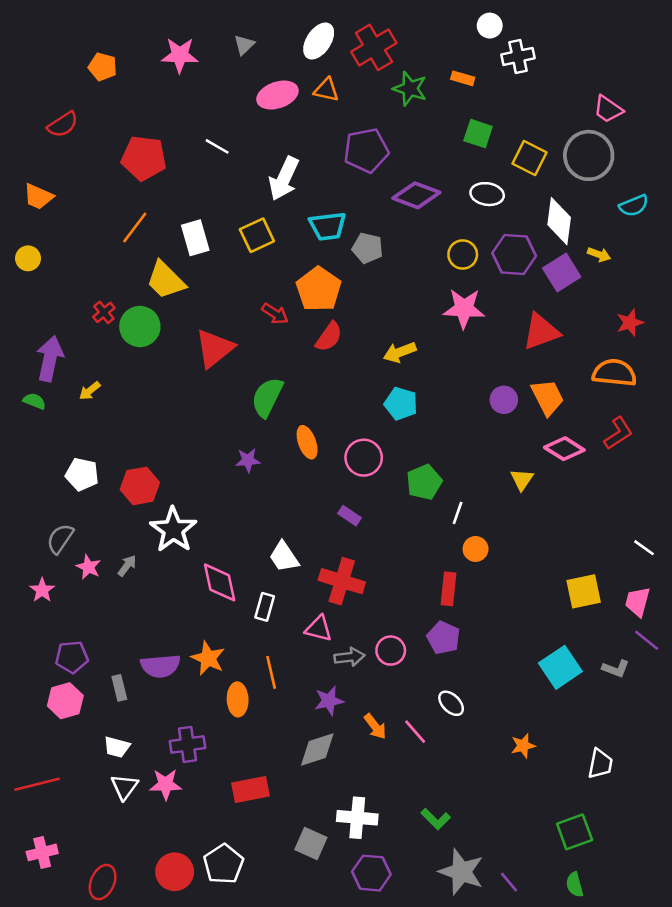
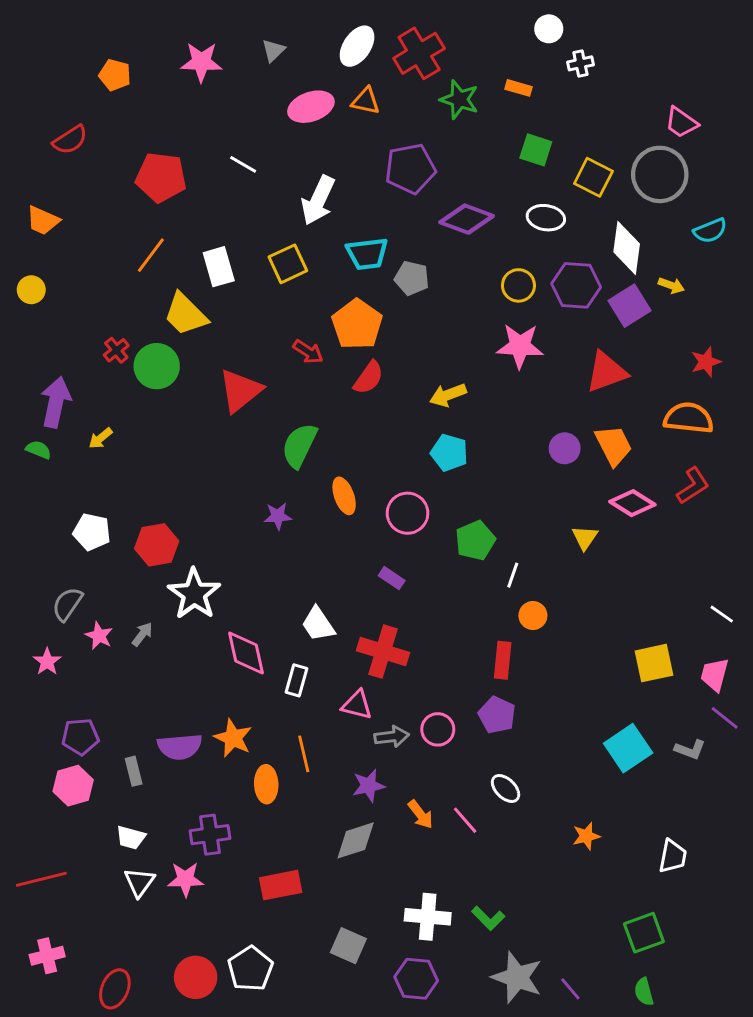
white cross: (518, 56) -> (580, 63), size x0.7
white cross: (357, 818) -> (428, 917), moved

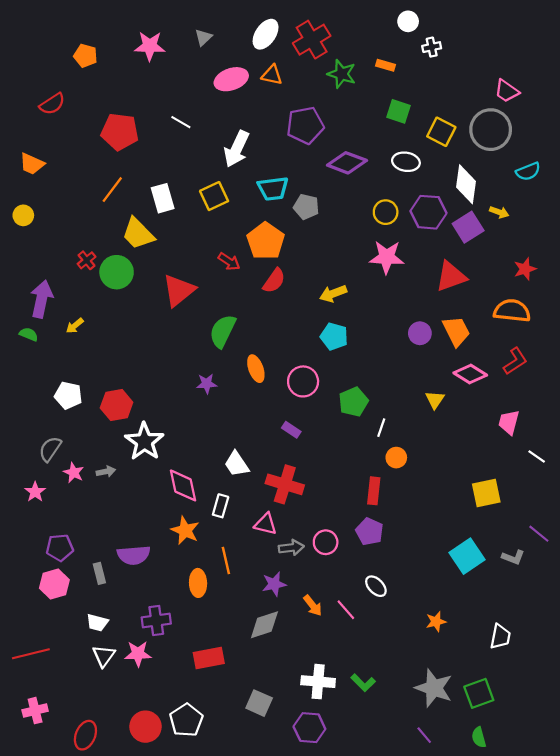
gray arrow: (142, 634) -> (106, 472), turned 42
pink trapezoid: (715, 675) -> (509, 422), moved
orange star: (233, 738) -> (185, 530), moved
gray star: (517, 977) -> (434, 688), moved

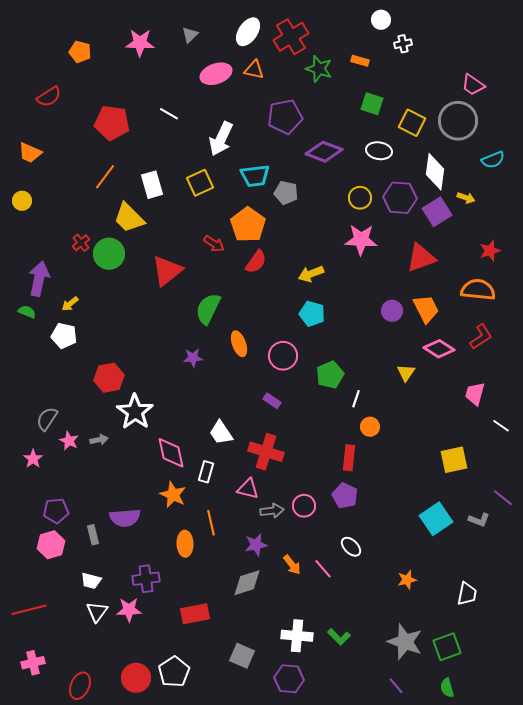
white pentagon: (68, 395) -> (64, 336), moved

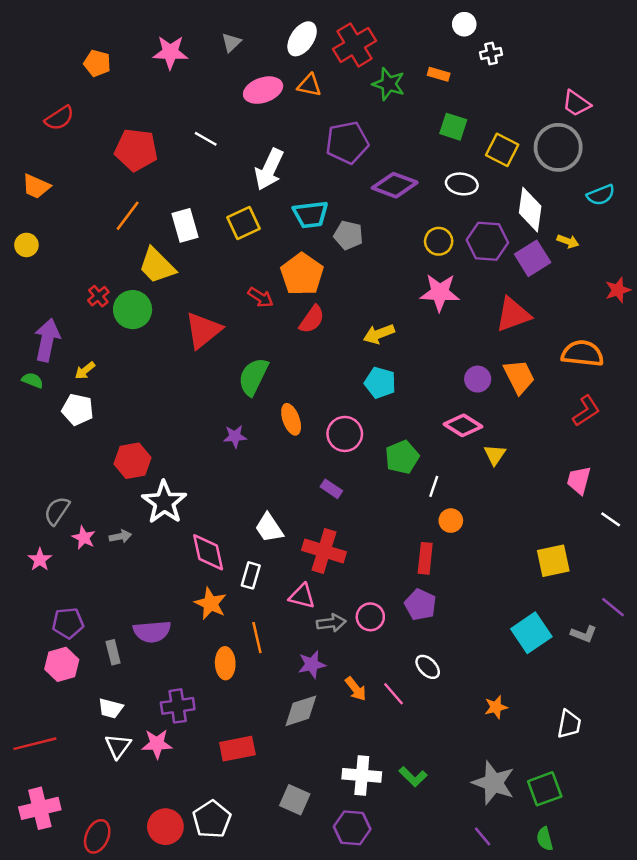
red star: (490, 251) -> (618, 290), moved
pink diamond: (439, 349) -> (463, 425), moved
pink cross: (33, 663) -> (40, 808), size x1.4

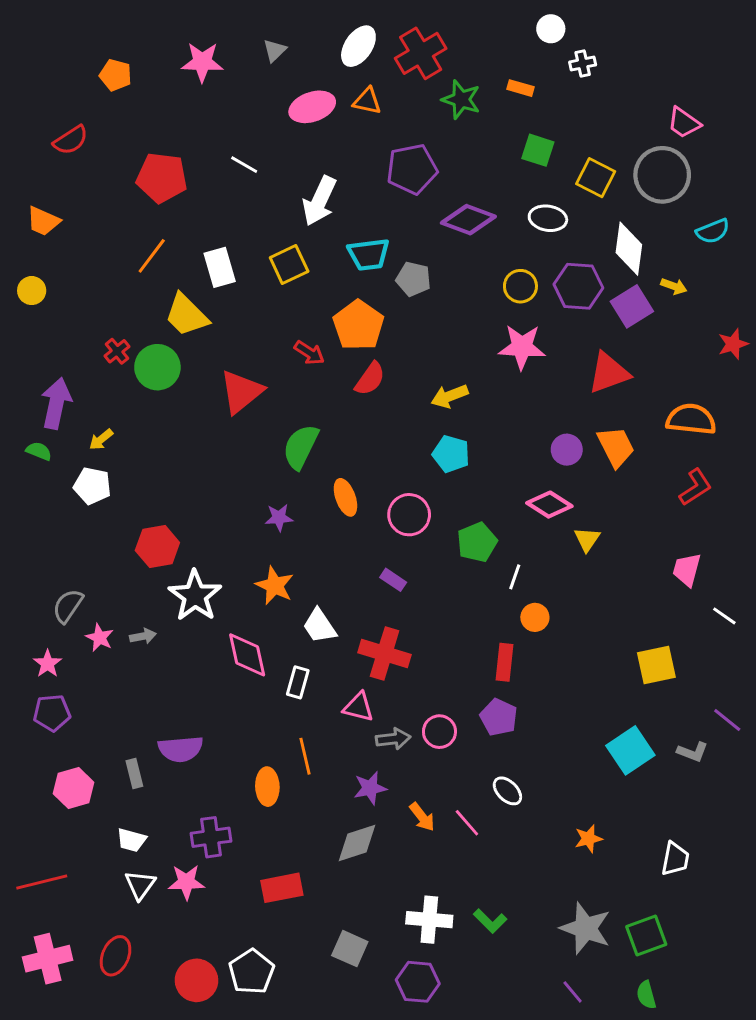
orange star: (211, 603) -> (275, 586), moved
purple pentagon: (68, 623) -> (52, 713), moved
red ellipse: (97, 836) -> (116, 956), moved

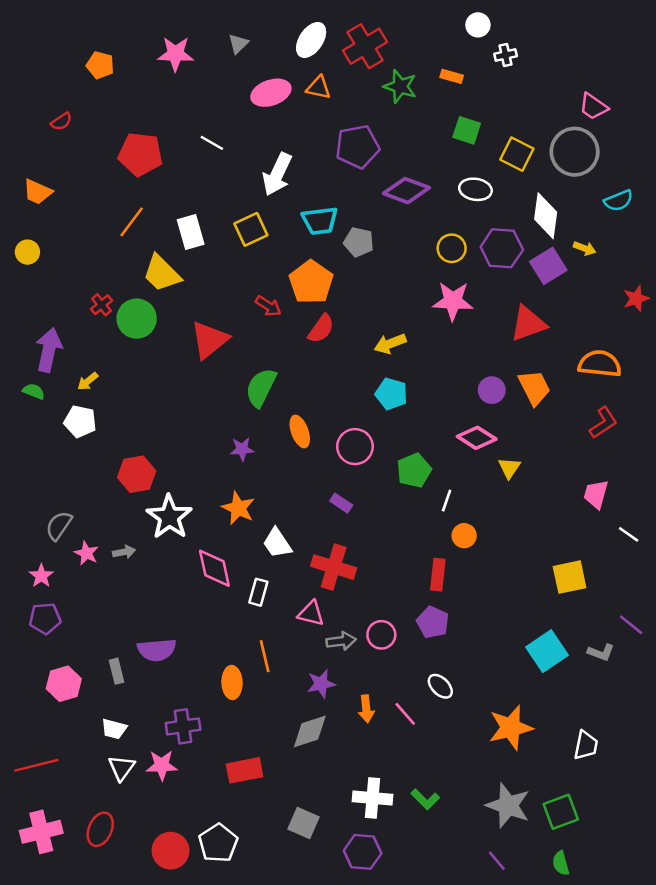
red semicircle: (71, 140) -> (61, 122), size x0.7
orange arrow: (422, 817) -> (366, 709), turned 32
orange star: (588, 839) -> (511, 728), size x1.8

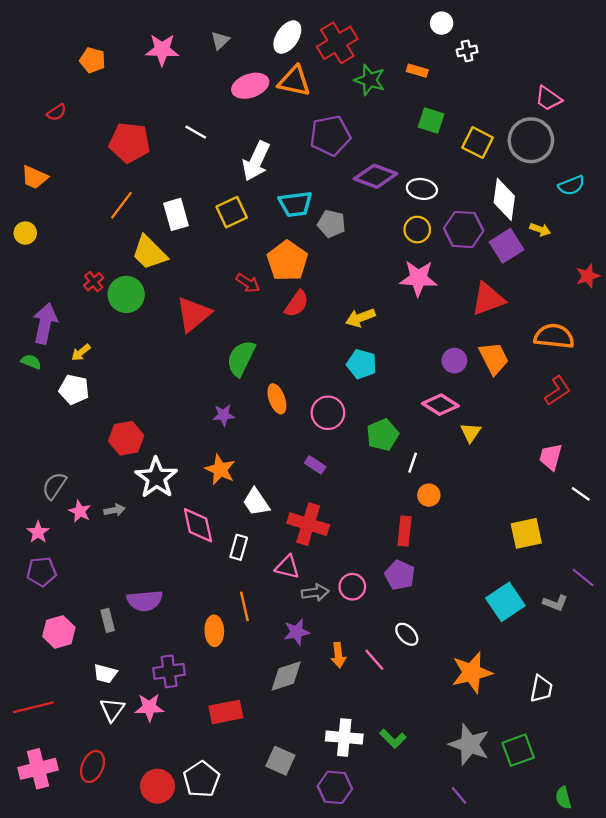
orange triangle: (319, 88) -> (294, 81), size x1.4
white ellipse: (475, 189) -> (422, 189), moved
green semicircle: (561, 863) -> (563, 798), moved

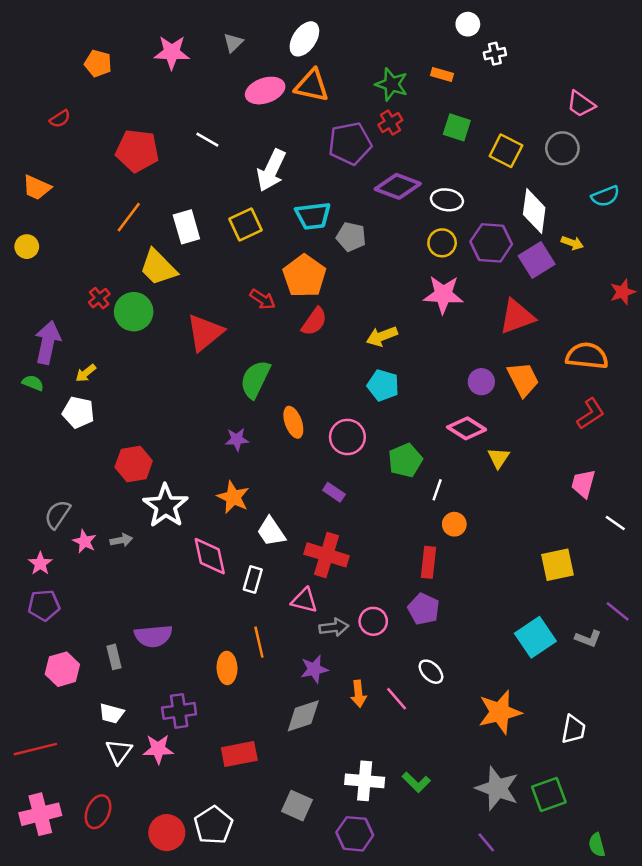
red cross: (337, 43) -> (390, 122), moved, size x0.6
gray circle: (531, 140) -> (562, 148), size x0.7

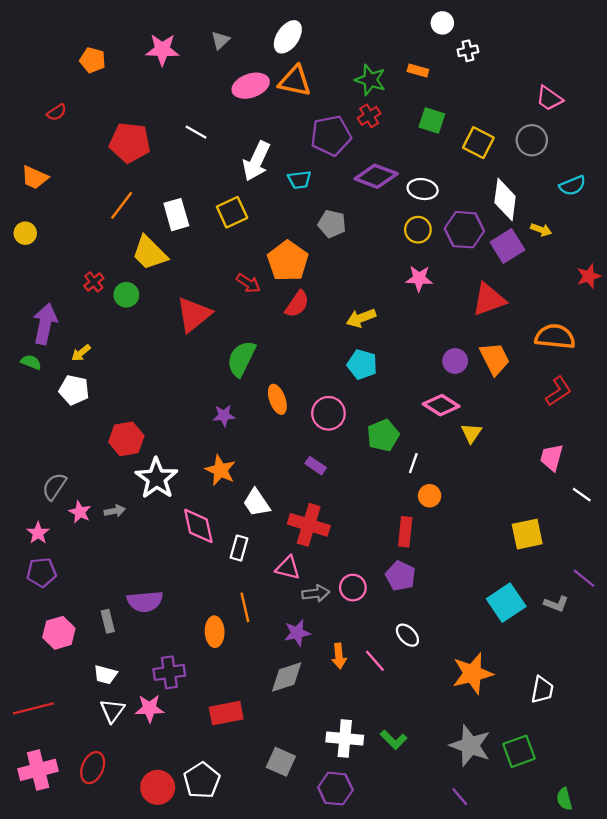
cyan trapezoid: (313, 216) -> (299, 180), moved, size x0.7
pink star: (443, 294) -> (419, 278), size x0.7
green circle: (134, 312) -> (126, 295), size x0.7

